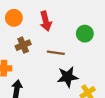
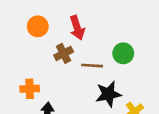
green circle: (85, 34) -> (123, 53), moved
brown cross: (23, 45) -> (64, 53), moved

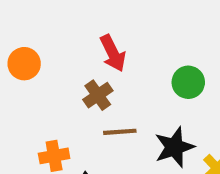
orange circle: (38, 26) -> (24, 64), moved
brown line: (92, 66) -> (120, 132), moved

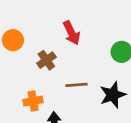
brown cross: (98, 95) -> (46, 60), moved

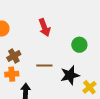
brown cross: (46, 60) -> (14, 56), moved

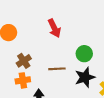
green circle: (79, 45) -> (84, 54), moved

